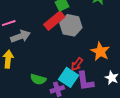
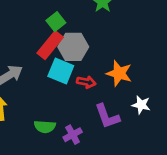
red arrow: (77, 64) -> (86, 82), moved, turned -104
cyan square: (69, 77) -> (61, 71), moved

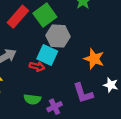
green square: (56, 22) -> (45, 15), size x1.5
red rectangle: (50, 45) -> (18, 17), moved
red arrow: (86, 82) -> (37, 66), moved

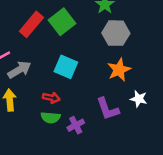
gray hexagon: (58, 36) -> (116, 33), moved
orange star: (94, 59) -> (119, 70), turned 30
red arrow: (37, 66) -> (51, 98), moved

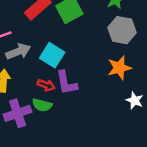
cyan square: (66, 67) -> (52, 55), moved
purple L-shape: (108, 109) -> (66, 83), moved
purple cross: (76, 125) -> (18, 113), moved, size x1.5

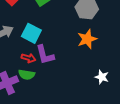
white star: (135, 100) -> (102, 77), moved

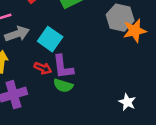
orange star: (87, 39) -> (135, 31), moved
green semicircle: (27, 75) -> (63, 86), moved

